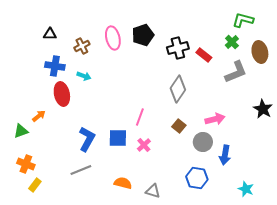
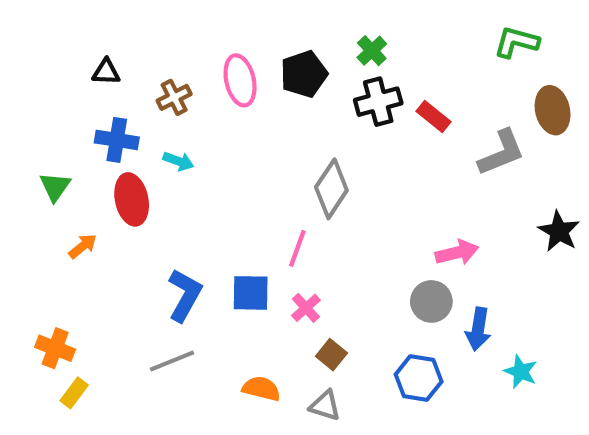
green cross: (232, 42) -> (372, 51), moved
gray diamond: (178, 89) -> (331, 189), moved
brown square: (179, 126) -> (331, 355), moved
green triangle: (21, 131) -> (55, 187), moved, turned -35
cyan star: (246, 189) -> (521, 372), moved

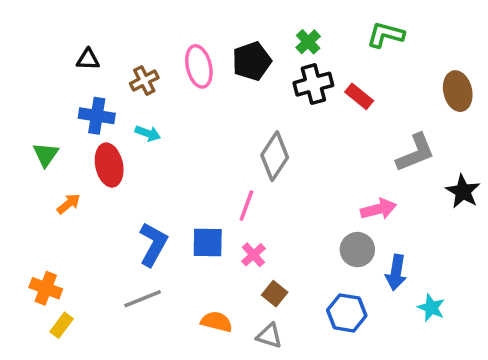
green L-shape: (516, 42) -> (386, 35), moved
gray L-shape: (502, 153) -> (415, 153), moved

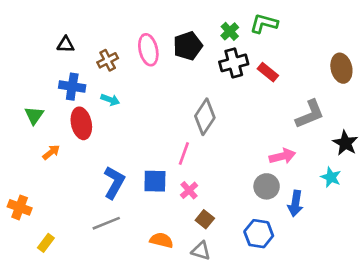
green L-shape: (386, 35) -> (264, 24), moved
orange cross: (46, 288) -> (20, 207), moved
cyan star: (431, 308) -> (331, 177), moved

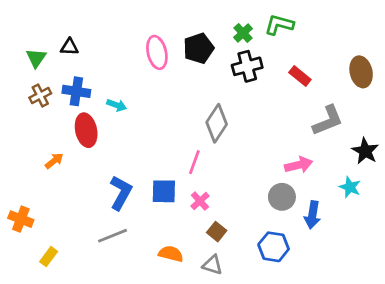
brown cross: (108, 60) -> (40, 95), moved
red rectangle: (268, 72) -> (300, 76), moved
green triangle: (34, 115) -> (36, 58), moved

